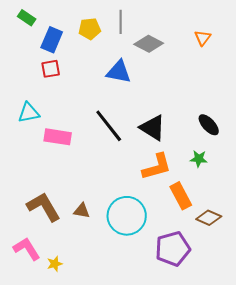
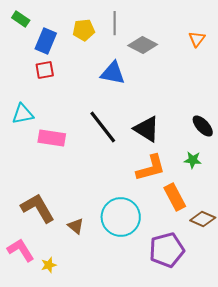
brown triangle: (82, 211) -> (76, 226), moved, turned 30

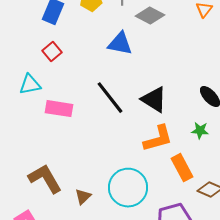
red square: (45, 70) -> (52, 52), moved, turned -30
brown triangle: (76, 226) -> (83, 197), turned 36

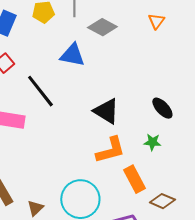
black line: (110, 98) -> (40, 91), moved

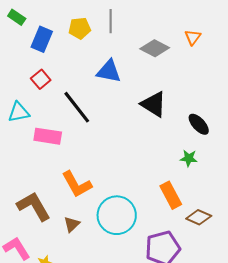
gray diamond: (102, 27) -> (155, 48), moved
black triangle: (106, 111) -> (154, 104), moved
orange L-shape: (110, 150) -> (77, 184), moved, turned 76

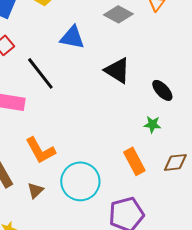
brown diamond: (199, 217) -> (175, 162), moved, turned -30

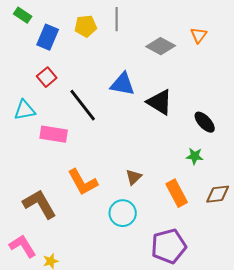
blue triangle: (72, 37) -> (123, 84), moved
cyan circle: (80, 181) -> (123, 213), size x0.7
brown triangle: (35, 190) -> (134, 177), moved

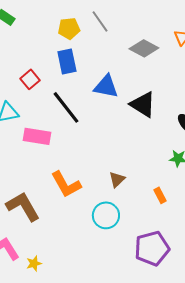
gray line: (117, 19) -> (100, 21), turned -35
blue rectangle: (48, 37) -> (67, 61), moved, turned -35
orange rectangle: (177, 193) -> (160, 195), size x0.6

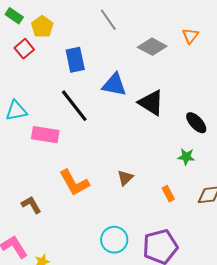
yellow pentagon: (69, 28) -> (42, 27), moved, turned -30
red square: (30, 79) -> (24, 49), moved
brown L-shape: (23, 206) -> (31, 205), size x0.6
cyan circle: (106, 215) -> (114, 240), moved

